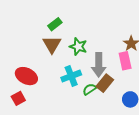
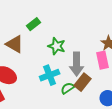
brown triangle: (52, 45) -> (15, 44), moved, turned -30

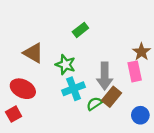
green rectangle: (34, 24) -> (80, 30), moved
green star: (57, 46) -> (65, 65), moved

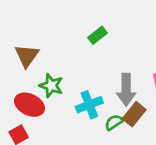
brown triangle: (33, 53) -> (27, 56), moved, turned 35
green star: (65, 65) -> (51, 86), moved

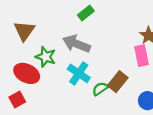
gray arrow: (126, 90) -> (76, 44), moved, turned 112
cyan cross: (89, 105) -> (79, 73), turned -35

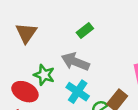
brown triangle: (24, 31) -> (26, 33), moved

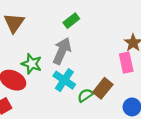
gray arrow: (75, 62) -> (62, 51), turned 92

